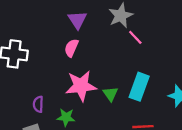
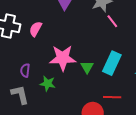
pink semicircle: (71, 48) -> (36, 29), moved

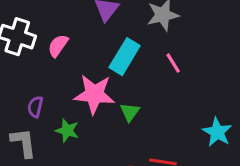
pink line: (112, 21) -> (173, 63), moved
cyan rectangle: (112, 63) -> (125, 57), moved

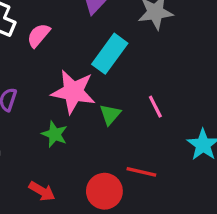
pink line: (173, 63) -> (155, 107), moved
green star: (67, 131) -> (55, 134), moved

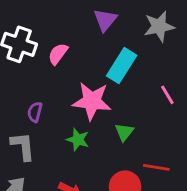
pink line: (155, 107) -> (167, 95), moved
green triangle: (110, 114) -> (124, 132), moved

